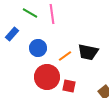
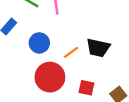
red square: (69, 86) -> (86, 88), moved

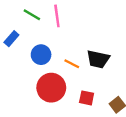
orange line: (71, 52) -> (72, 64), turned 63

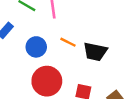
orange line: (72, 64) -> (68, 42), moved

